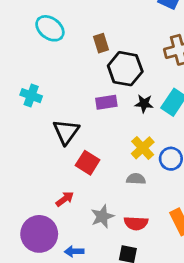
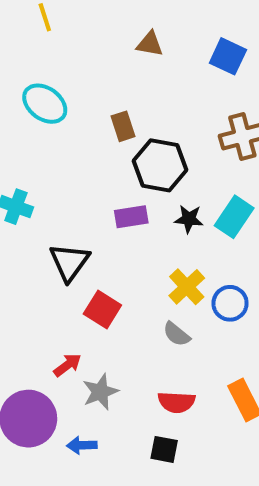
gray semicircle: (136, 179) -> (176, 334), turned -144
gray star: (102, 216) -> (100, 392), moved

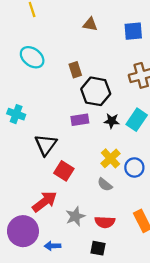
blue square: (228, 56) -> (133, 31), turned -30
red arrow: (67, 365) -> (45, 202), size x1.6
gray star: (100, 392) -> (75, 216), moved

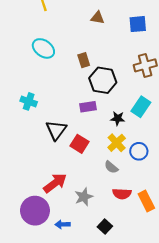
black star: (112, 121) -> (118, 118), moved
red square: (64, 171) -> (79, 144), moved
red semicircle: (105, 222) -> (122, 194), moved
black square: (98, 248) -> (105, 227), turned 32

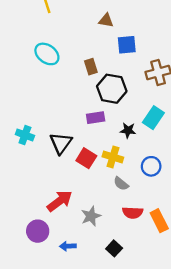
blue square: (138, 24) -> (127, 45), moved
cyan cross: (29, 101) -> (25, 135), moved
yellow cross: (117, 143) -> (113, 157), moved, turned -30
purple circle: (35, 211) -> (38, 231), size x0.7

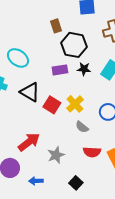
cyan ellipse: (47, 54) -> (18, 58), moved
black star: (128, 130) -> (84, 69), moved
black triangle: (61, 143) -> (30, 92), turned -35
yellow cross: (113, 157) -> (75, 104), turned 30

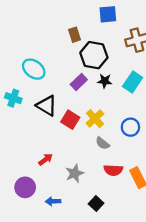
purple rectangle: (60, 70) -> (79, 82), turned -35
red arrow: (29, 142) -> (46, 159), size x0.6

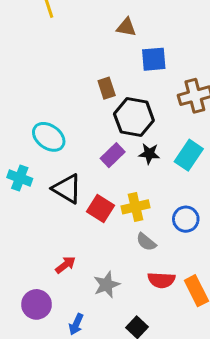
yellow cross: (95, 119) -> (136, 207), turned 30
blue arrow: (53, 201) -> (76, 324), turned -64

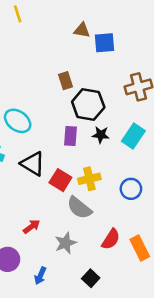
blue square: (154, 59) -> (104, 43), moved
purple rectangle: (113, 155) -> (71, 136), turned -42
gray semicircle: (146, 242) -> (79, 208), moved, size x1.5
red semicircle: (161, 280) -> (111, 239), turned -60

